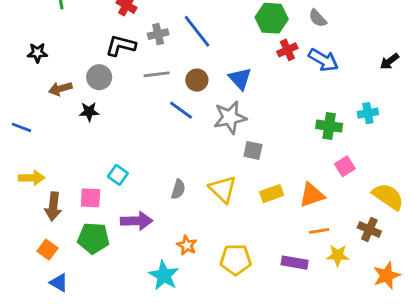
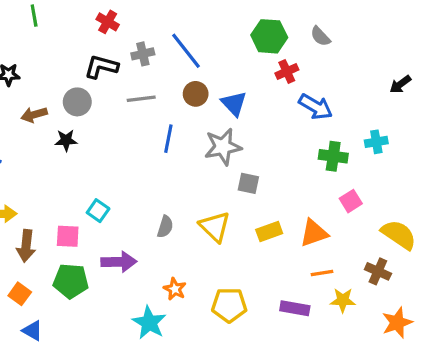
blue arrow: (323, 60) -> (316, 107), moved
brown circle: (197, 80) -> (196, 94), moved
blue line: (181, 110) -> (168, 139), turned 65

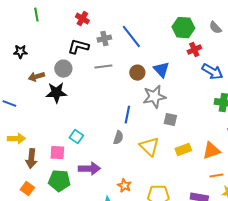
brown circle: (196, 94) -> (137, 73), moved
blue line: (168, 139) -> (127, 115), moved
black star: (66, 140) -> (56, 93), size x1.5
gray semicircle: (165, 227) -> (118, 138), moved

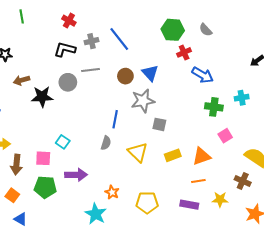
gray circle: (63, 69) -> (68, 82), moved
orange line: (216, 176) -> (198, 181), moved

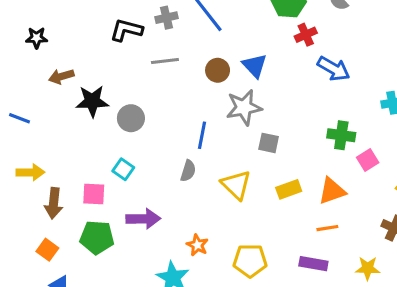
gray circle: (68, 82) -> (131, 118), moved
green cross: (214, 107) -> (341, 135), moved
yellow star: (220, 199) -> (368, 268), moved

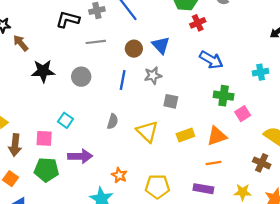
blue arrow: (334, 69) -> (211, 60), moved
brown arrow: (61, 76) -> (21, 43), moved, turned 66
gray star: (244, 107) -> (153, 76), size x0.7
gray circle: (131, 118) -> (81, 77), moved
blue line: (202, 135) -> (123, 80), moved

